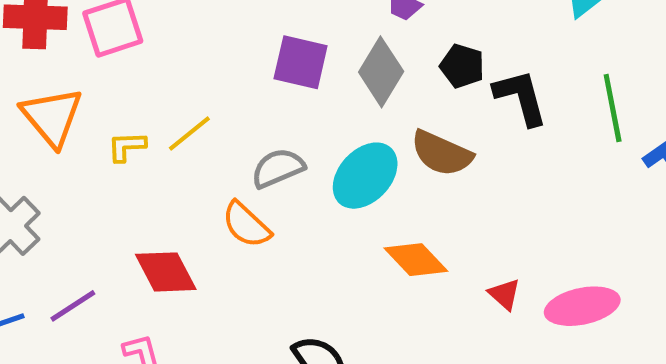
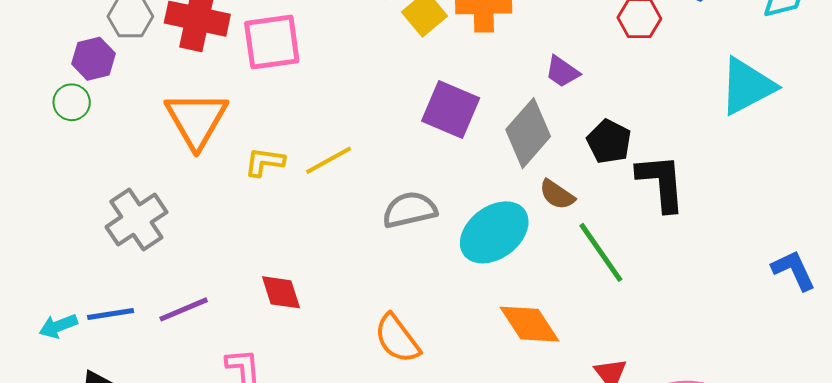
green line: (613, 108) -> (601, 252), moved, turned -34
brown semicircle: (442, 153) -> (557, 195), moved, size x0.6
orange semicircle: (246, 225) -> (397, 339), moved
red diamond: (166, 272) -> (281, 292), size x0.7

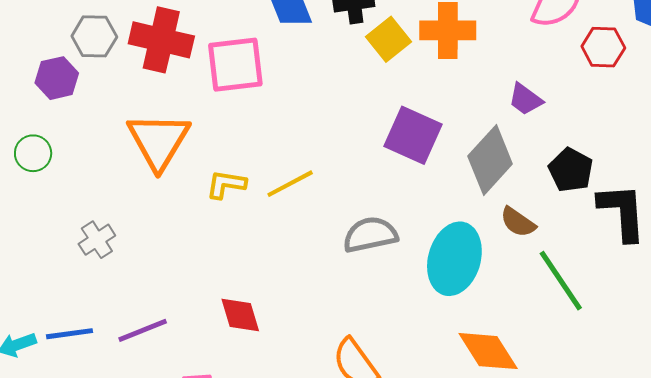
green circle: (72, 102) -> (33, 153), moved
gray cross: (136, 220) -> (97, 240), size x0.6
cyan ellipse: (494, 232) -> (454, 259), turned -38

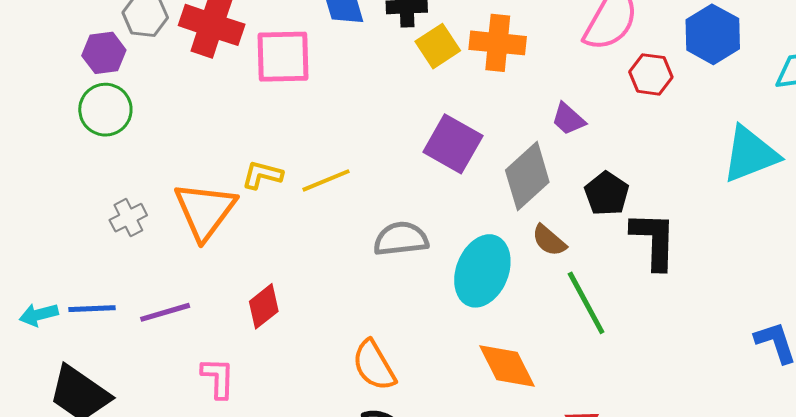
orange triangle: (159, 141) -> (205, 211), moved
green circle: (33, 153) -> (105, 110), moved, size x1.4
red diamond: (240, 315) -> (264, 306), turned 63

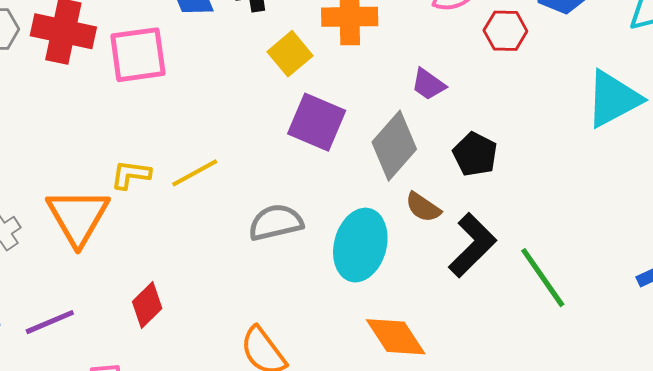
yellow square: (438, 46) -> (290, 54), moved
black L-shape: (654, 240) -> (472, 245), moved, turned 50
green line: (586, 303) -> (543, 278), moved

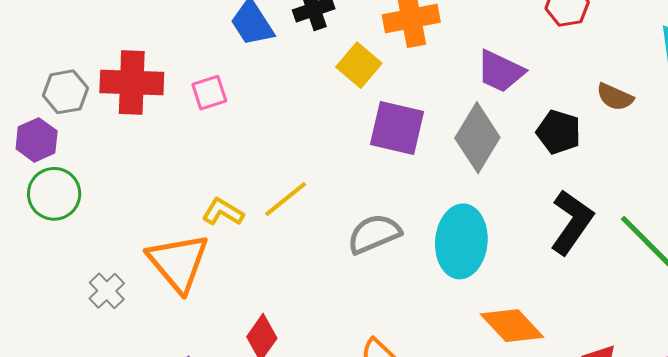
pink square: (138, 55) -> (209, 93), size x0.6
purple trapezoid: (428, 84) -> (501, 71), size x1.4
yellow L-shape: (131, 175) -> (223, 212), turned 33
brown semicircle: (423, 207) -> (615, 97), moved

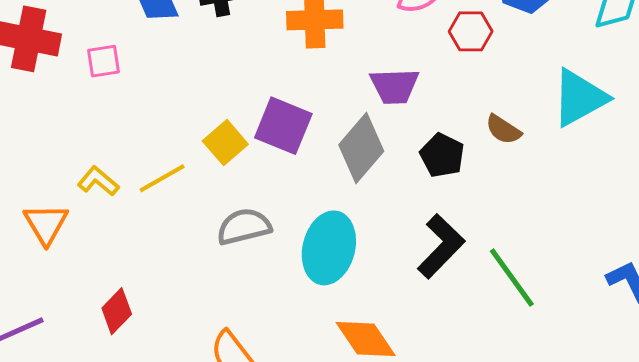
yellow square: (359, 65) -> (225, 143), moved
purple trapezoid: (501, 71) -> (394, 86), turned -36
orange triangle: (178, 262) -> (46, 224), size x0.7

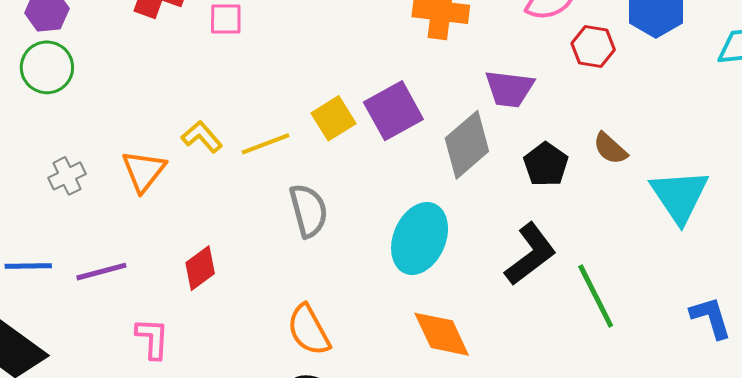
cyan triangle: (579, 98) -> (680, 196), moved, turned -44
purple square: (283, 126) -> (393, 111), turned 30
gray semicircle: (244, 227) -> (309, 211), moved, turned 80

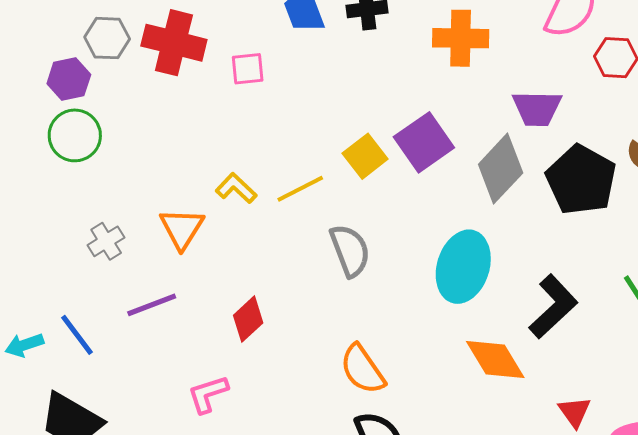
black pentagon: (546, 164) -> (581, 180), size x1.6
black L-shape: (530, 254) -> (553, 307), moved
blue line: (28, 266) -> (77, 335), turned 60
purple line: (101, 272) -> (152, 305), moved
pink L-shape: (152, 338) -> (208, 394), turned -105

